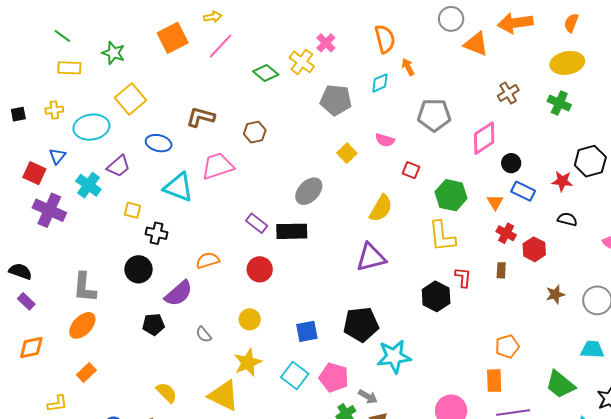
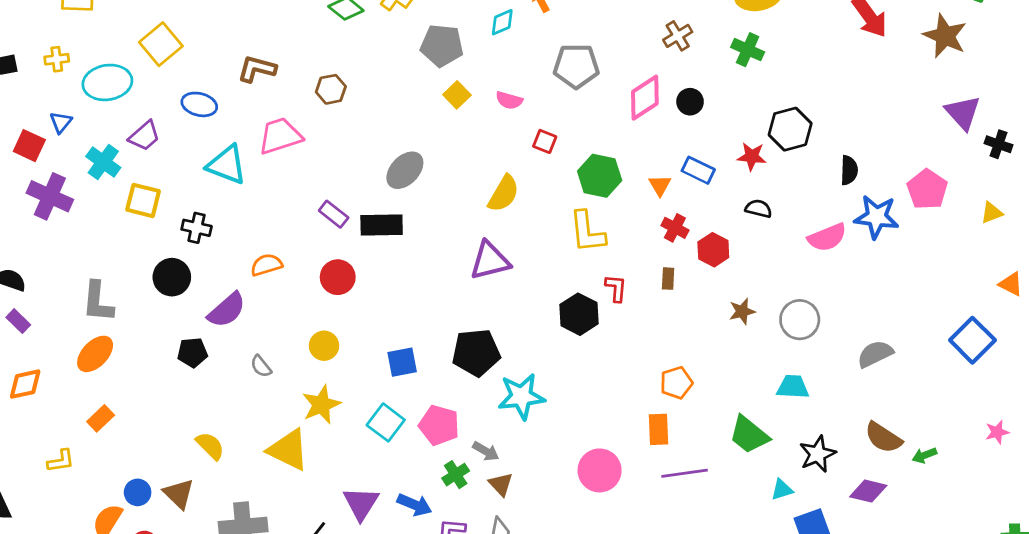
yellow square: (347, 153) -> (457, 95), moved
black circle: (511, 163) -> (690, 102), moved
yellow square: (132, 210) -> (143, 200), moved, size x1.5

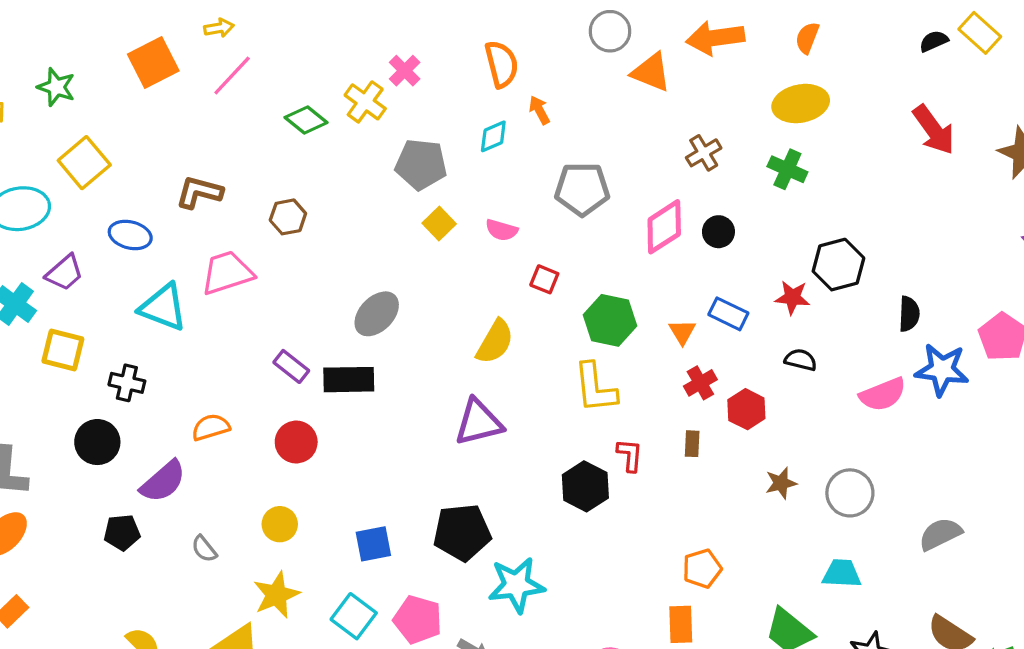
red cross: (675, 228) -> (700, 383), turned 32

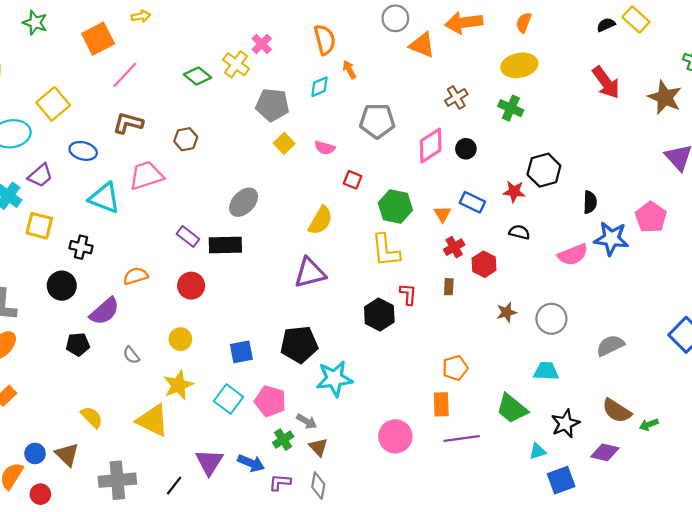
pink line: (232, 76) -> (125, 75), moved
green star: (56, 87) -> (35, 23), moved

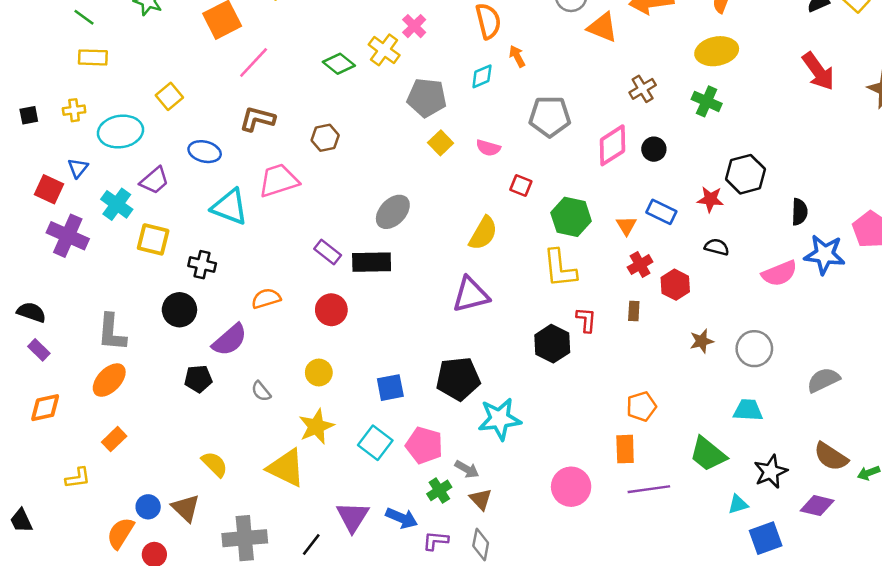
yellow square: (53, 104) -> (169, 96), size x0.7

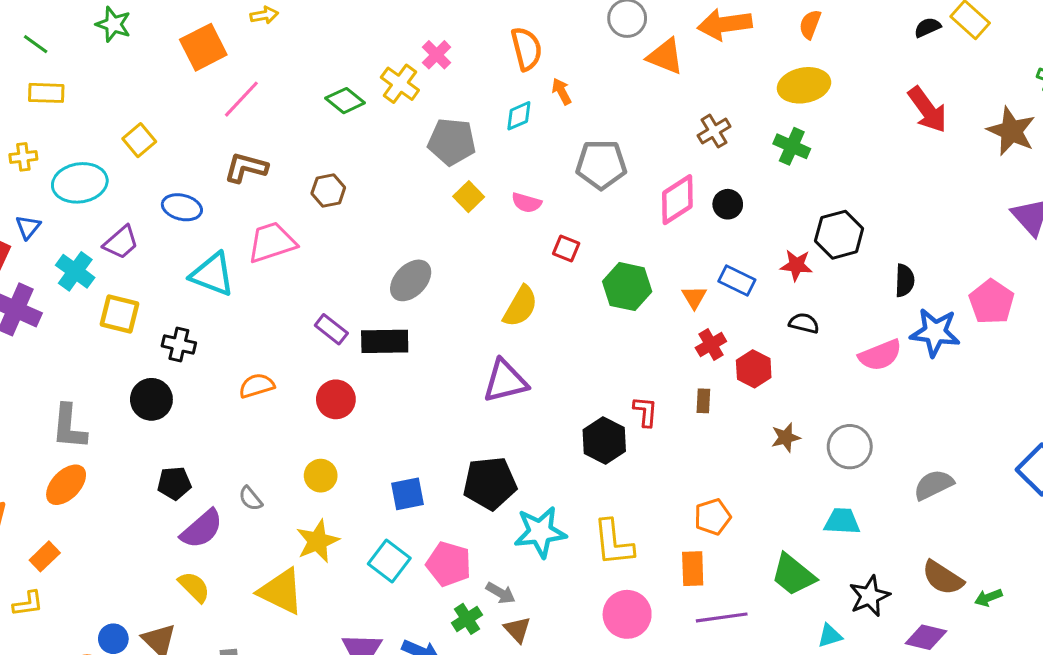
yellow L-shape: (560, 268) -> (613, 543), moved
purple semicircle: (230, 340) -> (202, 529), moved
orange rectangle: (114, 439) -> (45, 556), moved

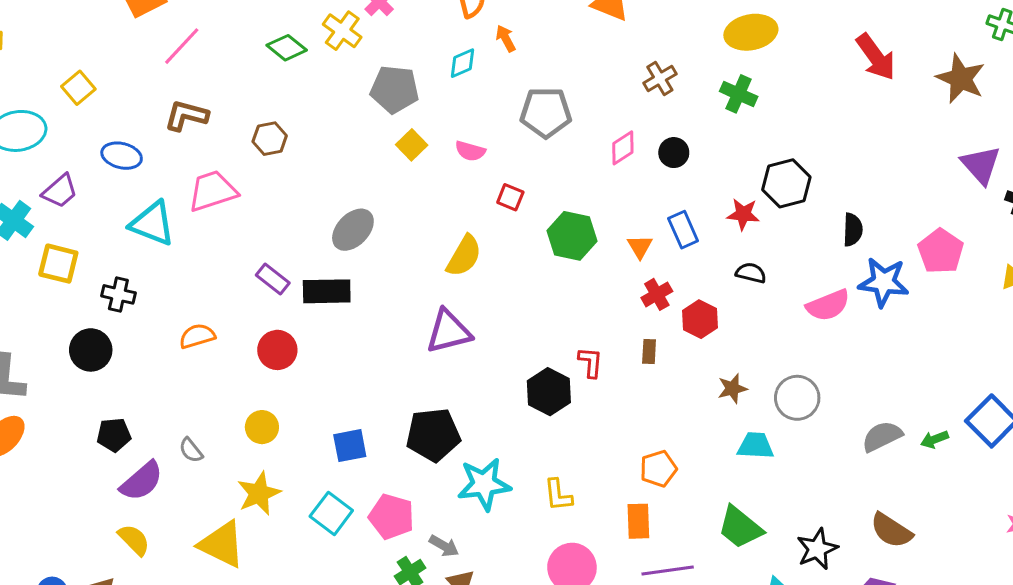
pink diamond: (677, 200) -> (623, 148), size x0.7
blue rectangle: (737, 280) -> (683, 230), turned 40
cyan trapezoid: (842, 521) -> (756, 446), moved
yellow L-shape: (613, 543) -> (558, 495), size x0.7
green arrow: (988, 598) -> (934, 439), moved

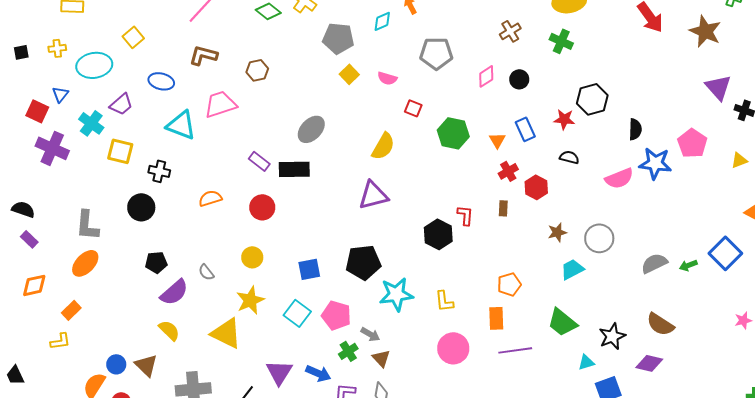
cyan trapezoid: (756, 446) -> (572, 269), turned -30

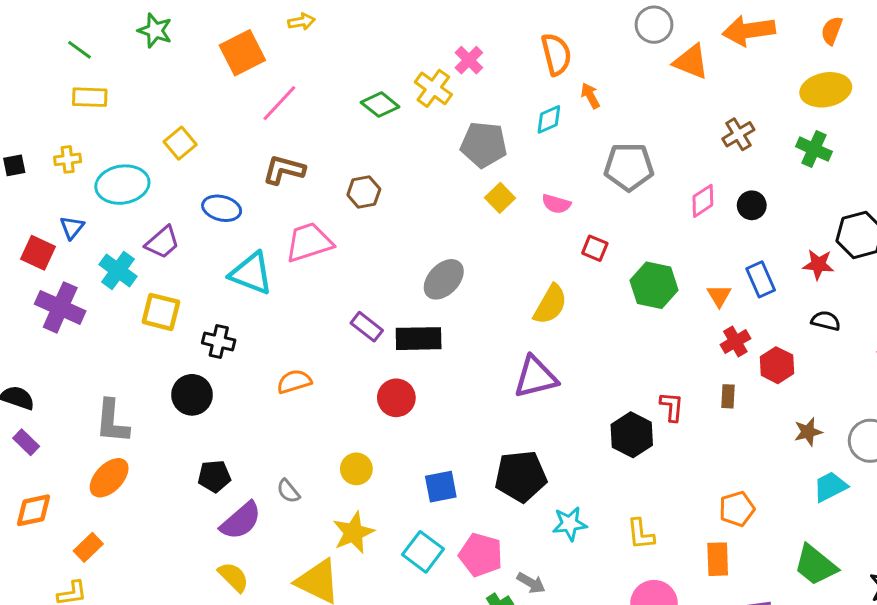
red circle: (262, 207) -> (396, 398), moved
cyan star: (396, 294) -> (570, 524), size x0.7

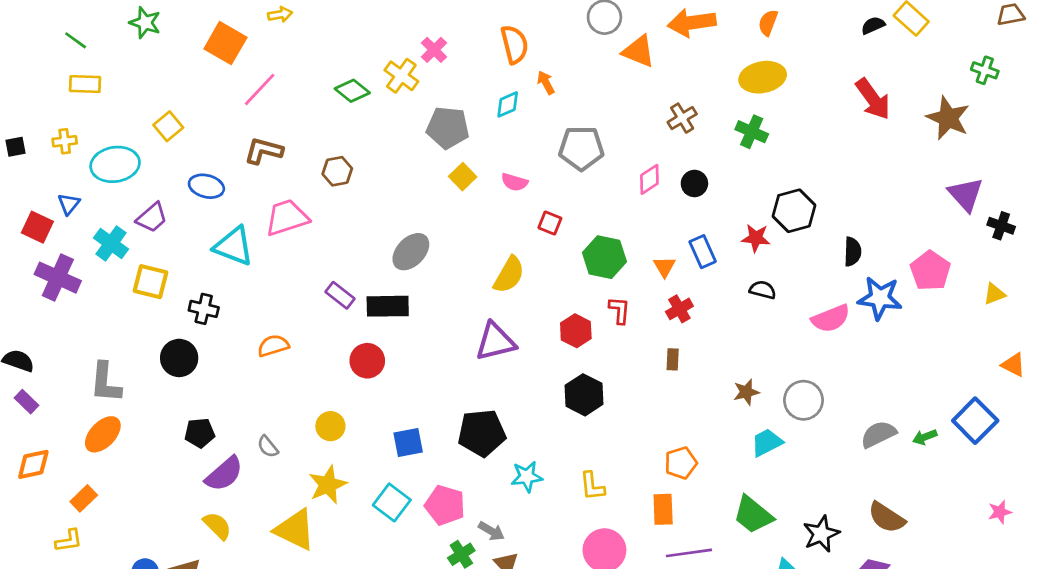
orange square: (242, 53) -> (225, 43), turned -33
red hexagon: (777, 365) -> (576, 331), moved
red L-shape: (672, 407) -> (619, 310), moved

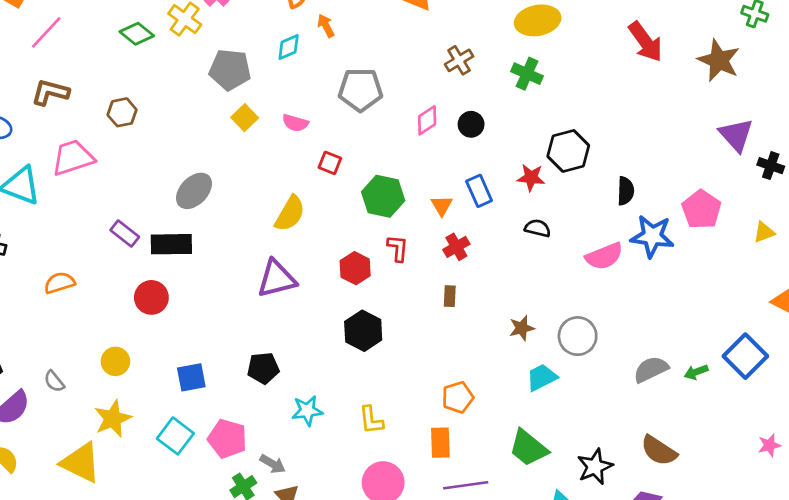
black pentagon: (482, 433) -> (263, 368), size x0.7

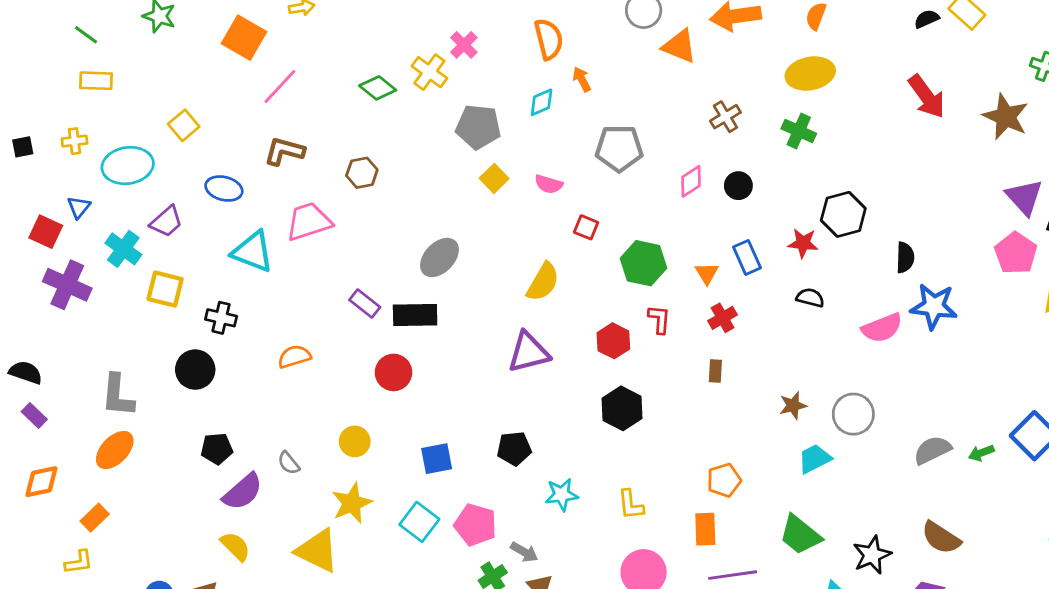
pink pentagon: (701, 210) -> (1016, 253), moved

